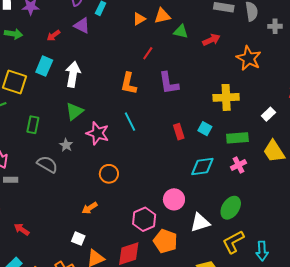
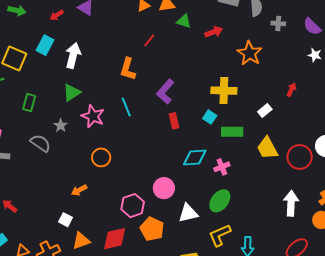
purple L-shape: (169, 83) -> (165, 92), moved, turned 45
cyan square: (205, 129) -> (210, 117), moved
pink cross: (238, 165) -> (222, 167), moved

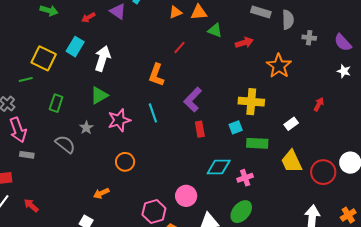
pink star: (93, 116) -> (119, 120), turned 30
cyan square: (210, 117) -> (236, 127), turned 32

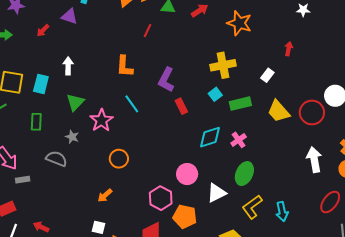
cyan rectangle: (75, 47) -> (41, 84), moved
red line: (180, 48) -> (148, 31), moved
white arrow: (102, 58) -> (68, 66), size x0.7

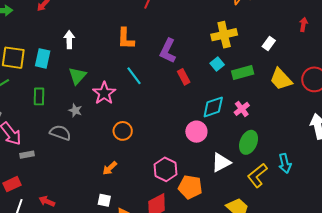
red arrow: (289, 49) -> (303, 24), moved
pink circle: (187, 174) -> (196, 132), moved
cyan arrow: (282, 212) -> (285, 163), moved

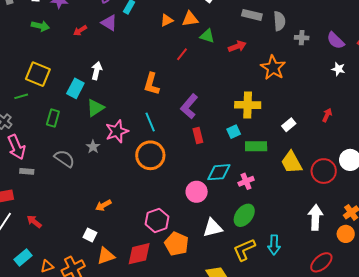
cyan rectangle: (43, 58) -> (75, 88), moved
gray star: (75, 110) -> (93, 147), moved
orange circle: (123, 131) -> (150, 155), moved, size x1.5

